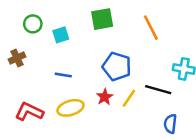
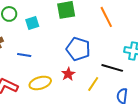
blue line: (63, 75) -> (24, 55), moved
yellow line: (129, 98) -> (93, 84), moved

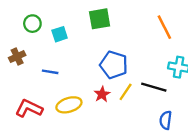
orange line: (106, 17) -> (164, 27), moved
yellow line: (93, 84) -> (126, 92), moved

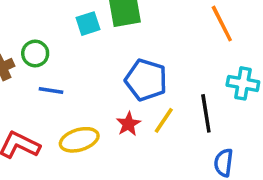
green circle: (32, 24) -> (35, 53), moved
cyan square: (60, 34) -> (88, 24), moved
black line: (154, 87) -> (206, 113), turned 65

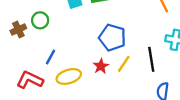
blue line: (51, 90) -> (50, 57), moved, turned -70

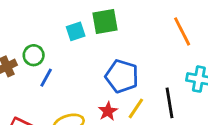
blue line: (50, 57) -> (46, 78), moved

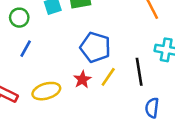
green circle: (34, 55) -> (19, 18), moved

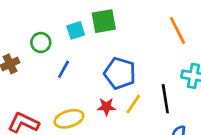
blue line: (26, 49) -> (64, 69), moved
red star: (82, 79) -> (106, 107), turned 30

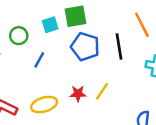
blue pentagon: (120, 73) -> (85, 47), moved
black line: (165, 99) -> (119, 47), moved

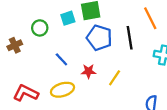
blue line: (39, 60) -> (61, 59), moved, turned -72
red star: (78, 94) -> (88, 71), moved

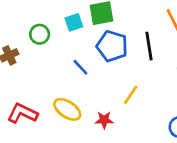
blue line: (61, 59) -> (80, 67), moved
red star: (88, 71) -> (104, 120), moved
yellow ellipse: (62, 90) -> (67, 109), turned 50

